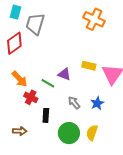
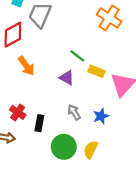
orange arrow: (20, 79) -> (26, 66), moved
green line: (48, 83) -> (77, 56), moved
red cross: (31, 97) -> (18, 112), moved

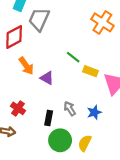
purple triangle: (67, 78) -> (47, 78), moved
black rectangle: (39, 123) -> (49, 118), moved

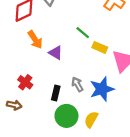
blue star: (94, 112) -> (102, 89), size x1.6

